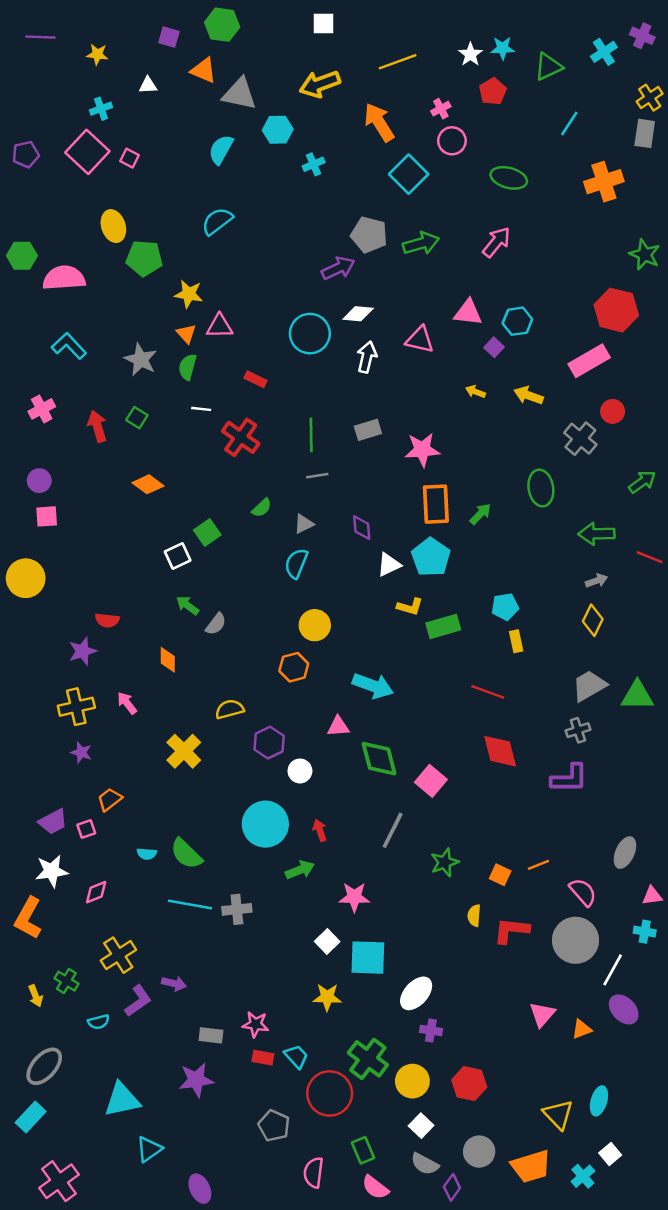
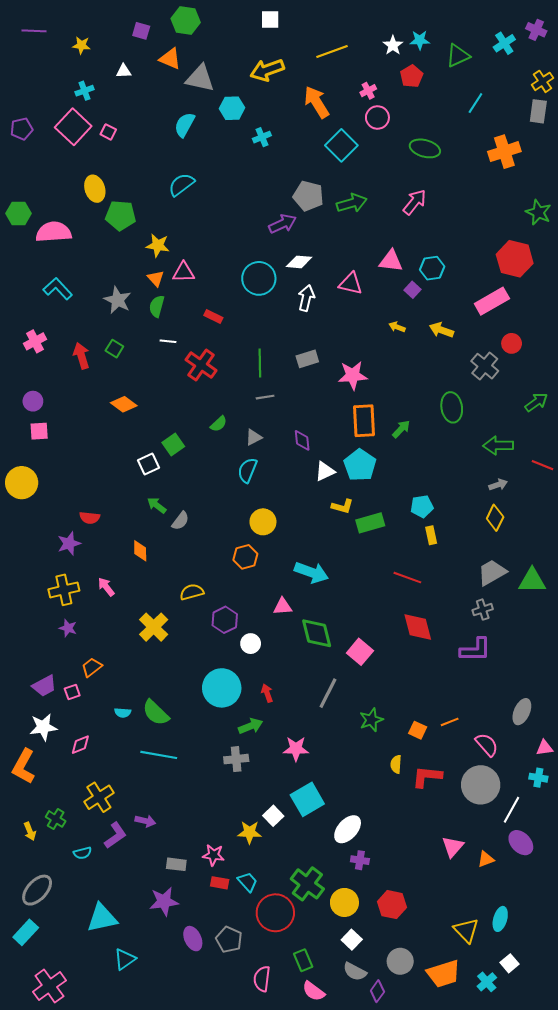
gray cross: (237, 909) -> (236, 759), moved
white square: (327, 941) -> (273, 816), moved
cyan square: (368, 958) -> (307, 799), turned -32
yellow star: (327, 997) -> (250, 832), moved
purple ellipse: (200, 1189) -> (193, 939), moved

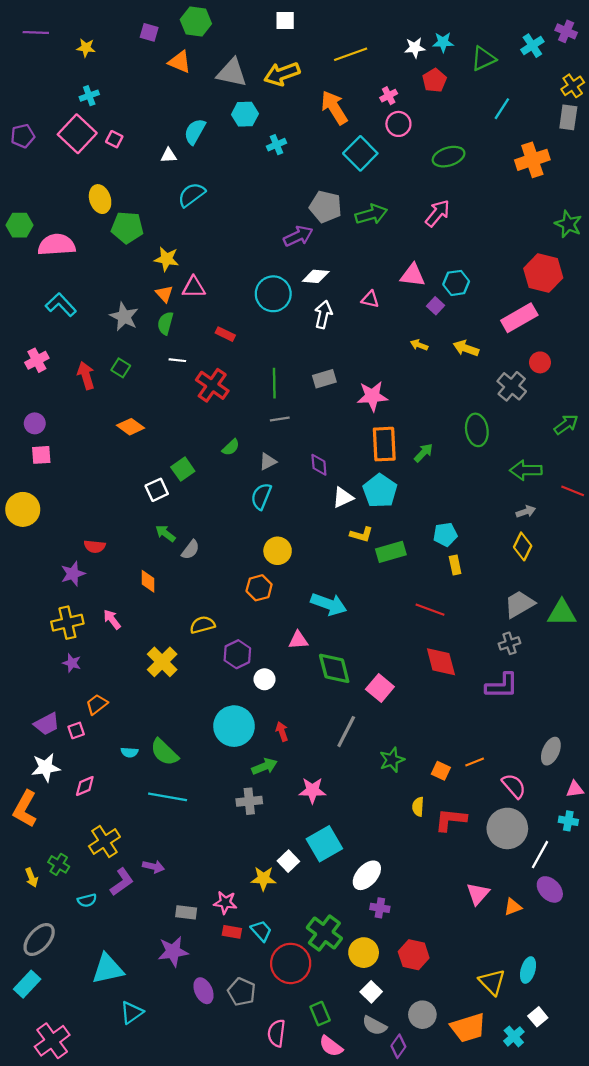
white star: (393, 45) -> (415, 48), turned 30
white triangle: (124, 71) -> (169, 156), moved
gray triangle: (200, 78) -> (232, 73), moved
green ellipse: (425, 148) -> (449, 157), turned -32
pink triangle: (351, 284) -> (370, 299), size x0.7

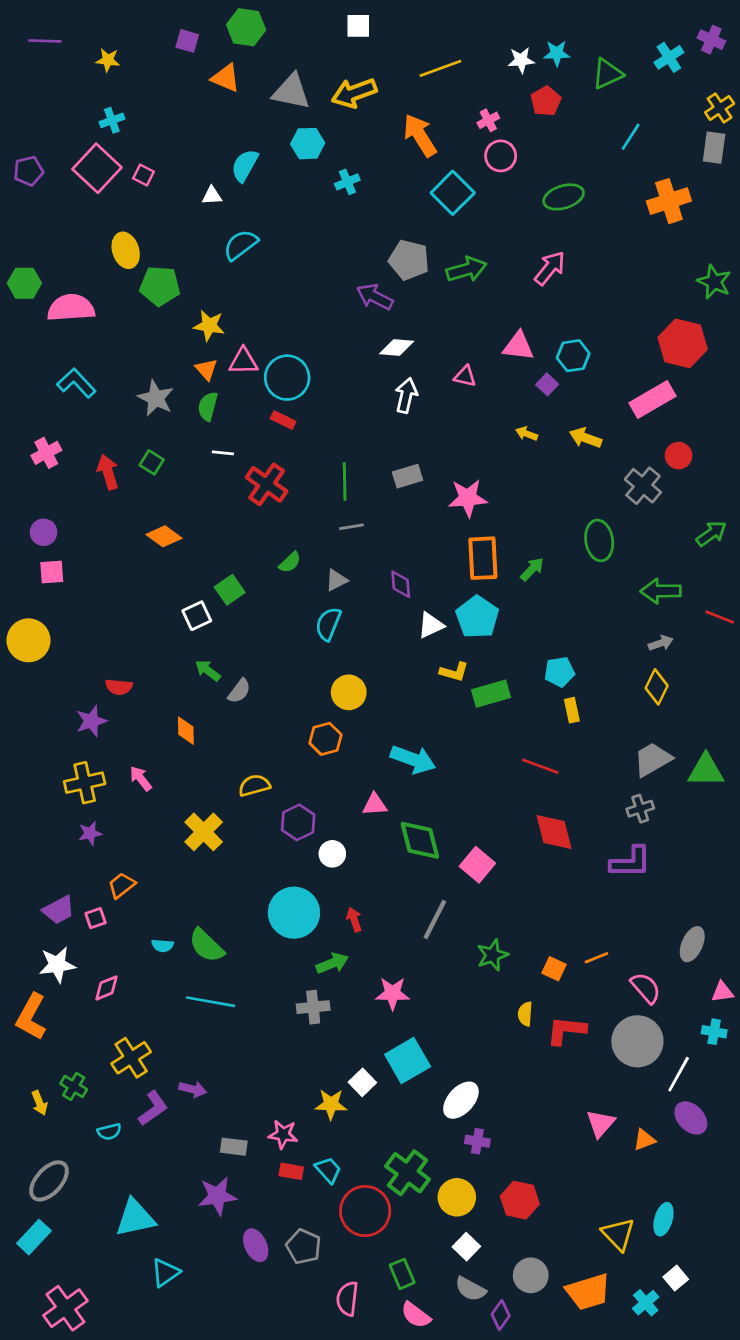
purple arrow: (298, 236) -> (375, 297), turned -128
cyan circle: (273, 294) -> (287, 378), moved
purple star: (72, 663) -> (90, 833), turned -30

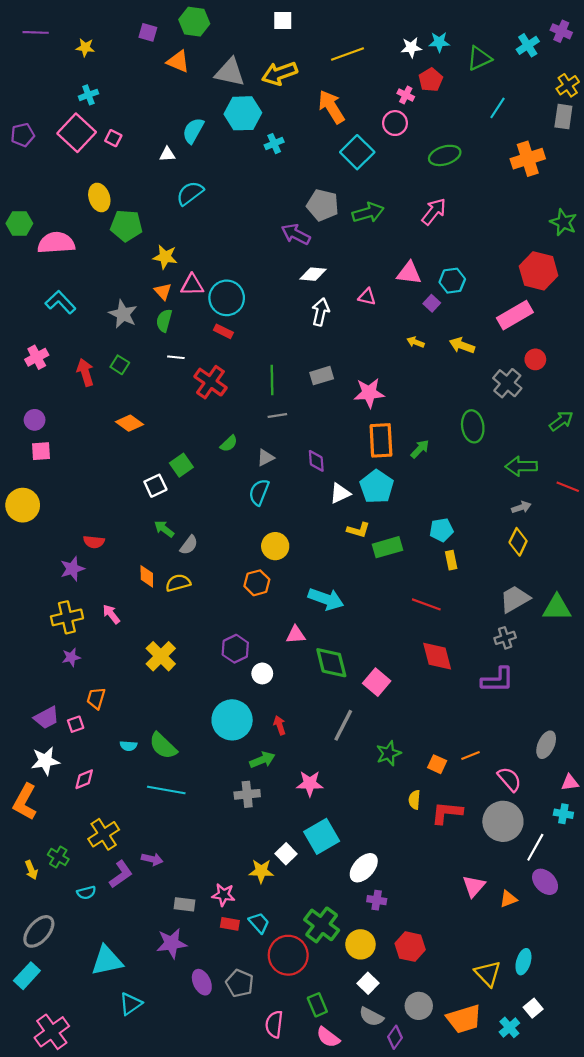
pink cross: (488, 120) -> (406, 95), moved, turned -35
cyan hexagon: (308, 144) -> (243, 113), size x1.4
yellow semicircle: (254, 785) -> (178, 583), moved
orange trapezoid: (122, 885) -> (96, 698), turned -35

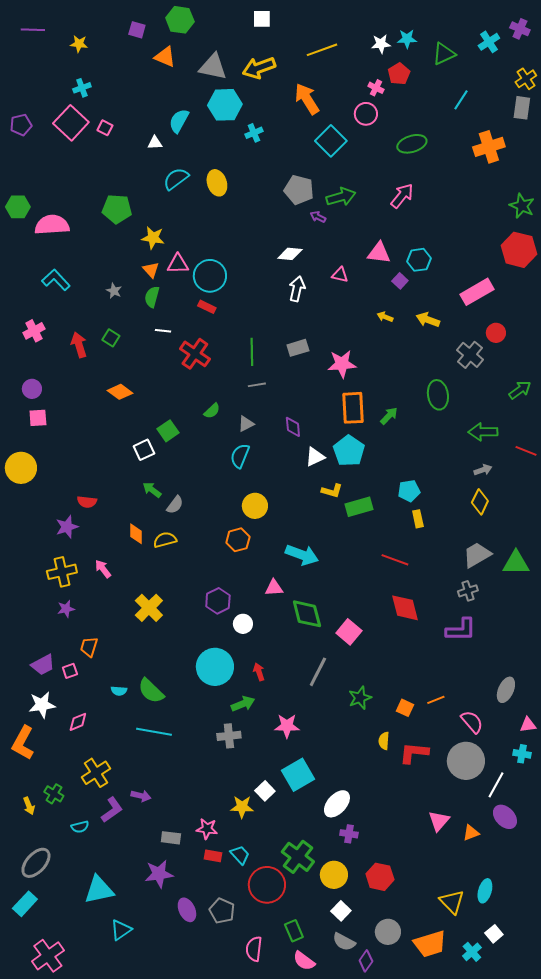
yellow ellipse: (99, 198) -> (217, 183), moved
purple arrow: (296, 234) -> (318, 217), moved, size x0.6
red hexagon: (539, 271) -> (519, 250), moved
gray star: (123, 314) -> (114, 291), size x0.6

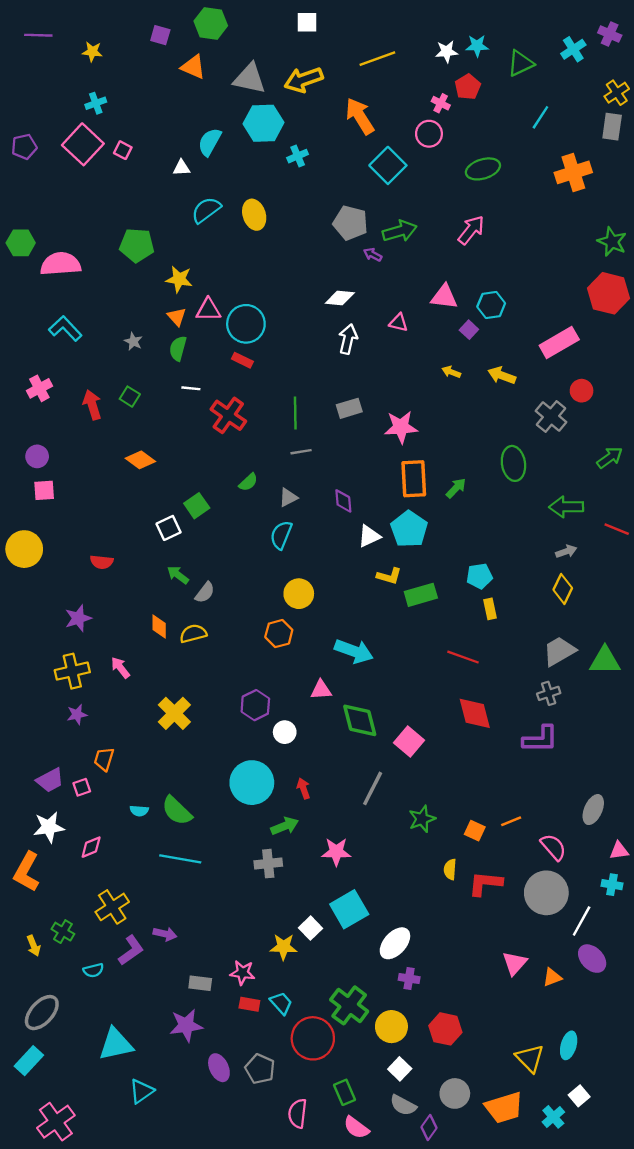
red semicircle: (87, 502) -> (102, 562), moved

